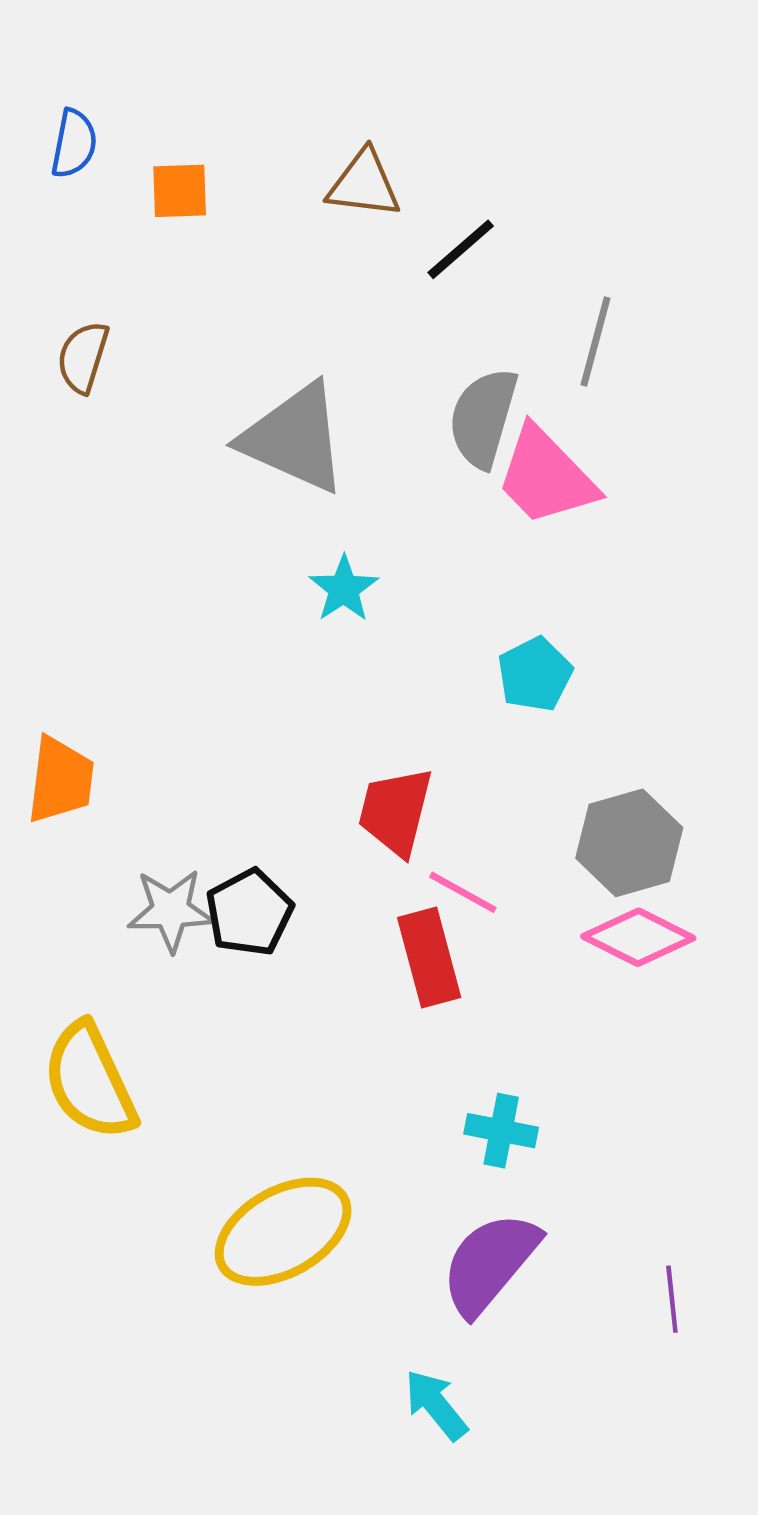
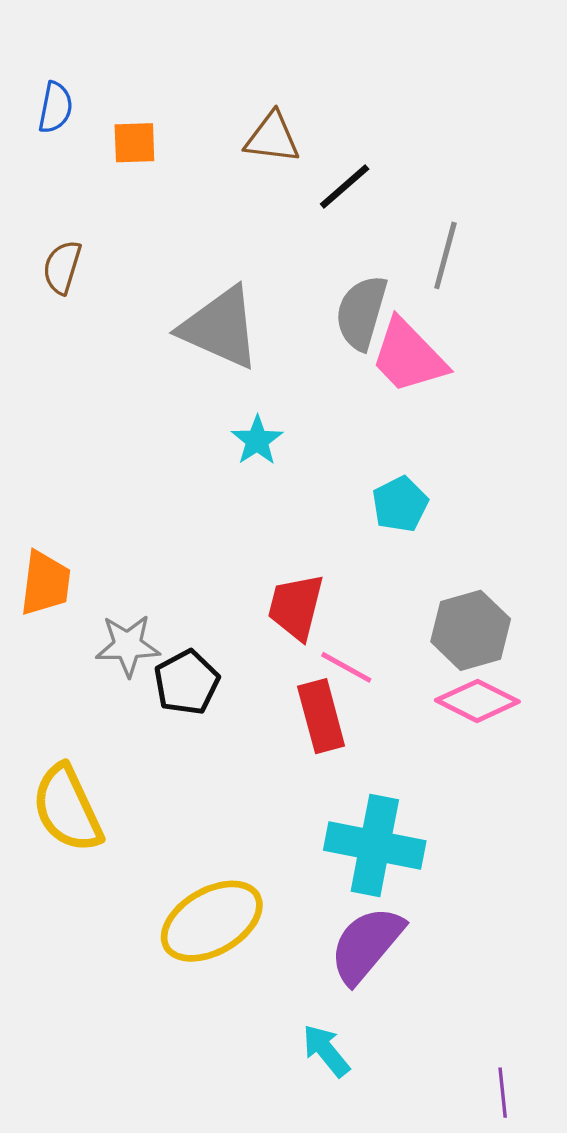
gray star: (171, 910) -> (128, 645), moved
cyan cross: (501, 1131) -> (375, 845), size x1.8
purple line: (672, 1299) -> (503, 1093), moved

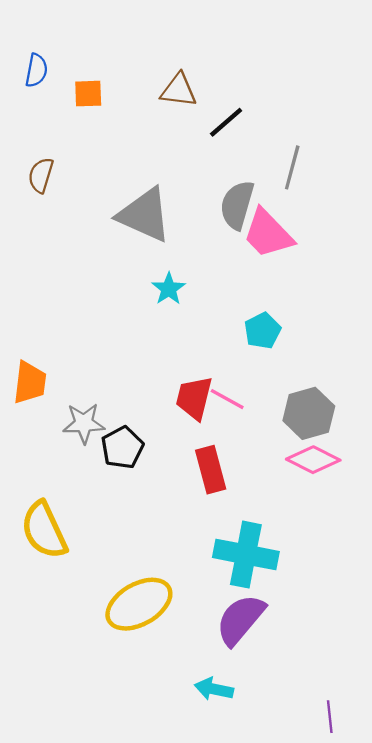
pink line: (346, 667) -> (227, 399), moved
cyan arrow: (326, 1051) -> (214, 689), turned -39

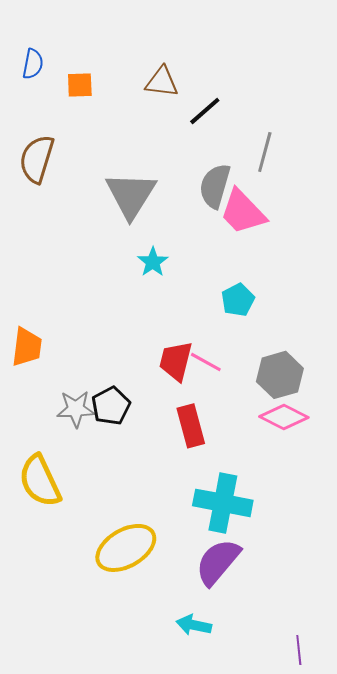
brown semicircle: (41, 175) -> (37, 159), size x1.5
gray triangle: (144, 215) -> (131, 195), turned 38
gray star: (84, 423) -> (76, 409), moved

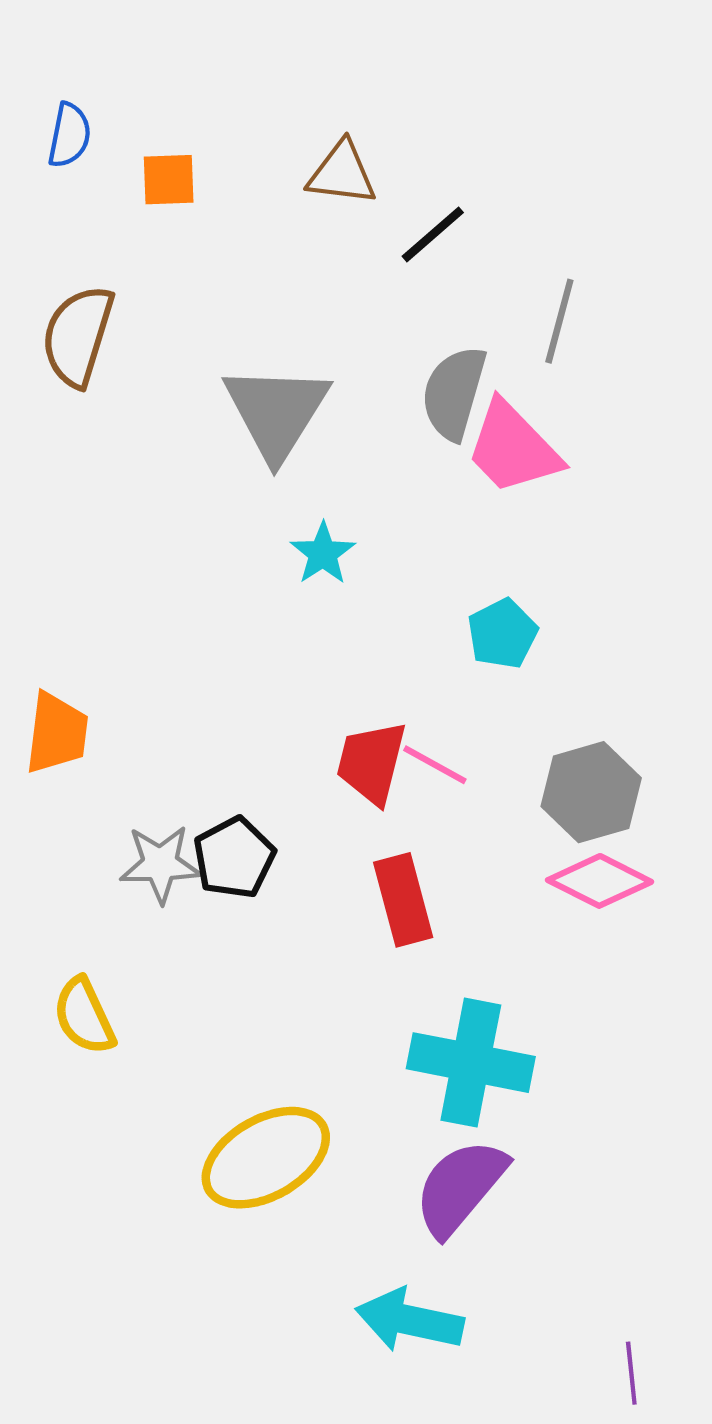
yellow semicircle: (40, 481) -> (84, 1016), size x0.7
cyan arrow: (194, 625) -> (409, 1320), size x1.4

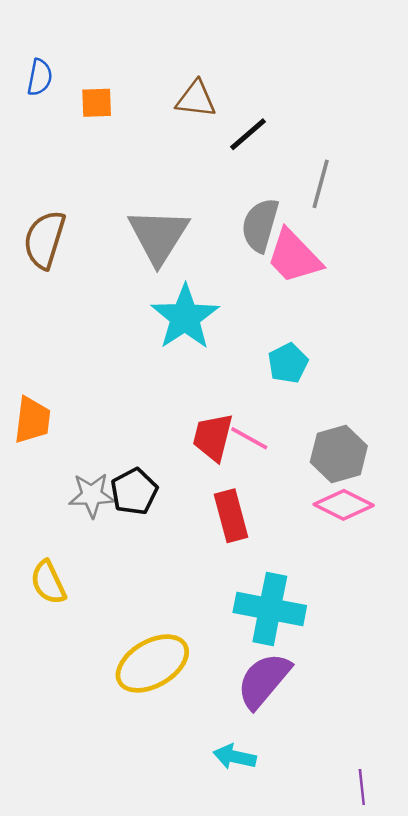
brown semicircle: (78, 336) -> (45, 240), moved
cyan star: (323, 553) -> (185, 317), size x1.8
cyan arrow: (409, 1320) -> (235, 757), size x0.7

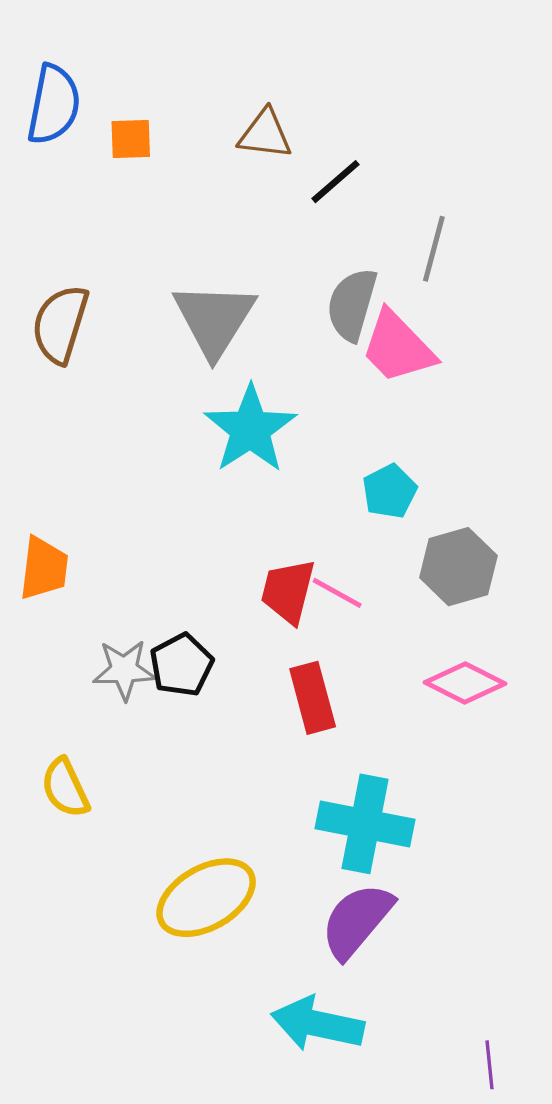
blue semicircle: (40, 77) -> (54, 105), size x1.6
gray hexagon: (339, 454) -> (458, 567), moved
cyan arrow: (235, 757) -> (317, 1024), size x1.6

